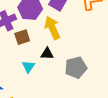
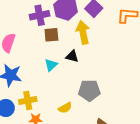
gray pentagon: (76, 68) -> (89, 90), moved

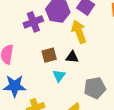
brown square: (51, 35) -> (49, 55), moved
cyan triangle: (51, 65) -> (59, 76), moved

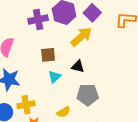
yellow arrow: (79, 32) -> (81, 37), turned 60
black triangle: (72, 57) -> (78, 66), moved

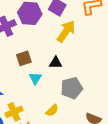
yellow arrow: (81, 37) -> (66, 31), moved

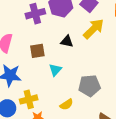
brown square: (24, 58) -> (37, 51), moved
black triangle: (56, 63) -> (67, 41), moved

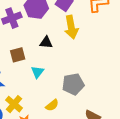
yellow arrow: (94, 29) -> (71, 27), turned 130
yellow cross: (29, 99) -> (14, 104), turned -30

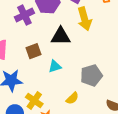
black triangle: (46, 42) -> (61, 36), size x1.5
cyan triangle: (37, 72) -> (55, 66), turned 40

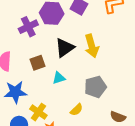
yellow arrow: (85, 19) -> (92, 46), moved
black triangle: (61, 36) -> (65, 48), turned -35

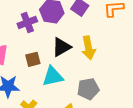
cyan triangle: (59, 78) -> (53, 76), size x1.6

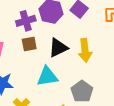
brown square: (33, 59) -> (29, 44), moved
gray pentagon: (88, 89) -> (82, 91), turned -30

